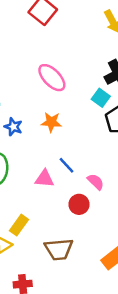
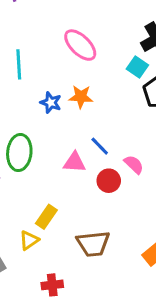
blue star: (13, 127) -> (51, 103), moved
red circle: (79, 204) -> (109, 181), moved

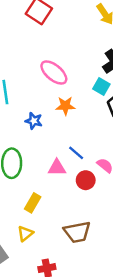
orange star: (81, 97) -> (65, 106), moved
yellow rectangle: (46, 217) -> (33, 203), moved

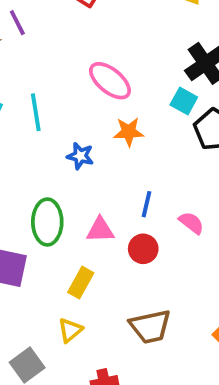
blue line: (76, 153) -> (147, 204), turned 63
pink triangle: (57, 168) -> (100, 230), moved
red circle: (86, 180) -> (143, 249), moved

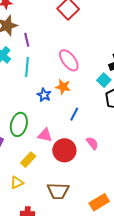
purple line: (17, 23) -> (27, 40), moved
orange star: (129, 132) -> (63, 87), moved
blue line: (147, 204) -> (74, 114), moved
red circle: (143, 249) -> (64, 150), size x1.5

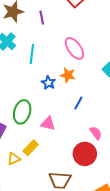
purple line: (27, 40) -> (42, 18), moved
red circle: (64, 150) -> (85, 154), moved
yellow triangle: (17, 183) -> (14, 159), moved

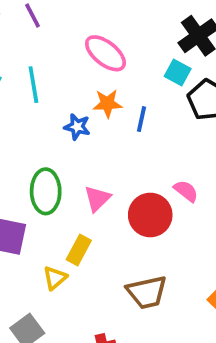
blue line: (78, 103) -> (142, 119), moved
pink triangle: (48, 123) -> (97, 199), turned -42
red circle: (85, 154) -> (150, 215), moved

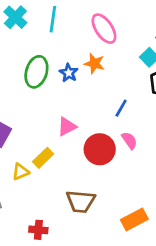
cyan line: (33, 85) -> (53, 19), moved
blue line: (142, 119) -> (121, 108), moved
green ellipse: (46, 191) -> (36, 72), moved

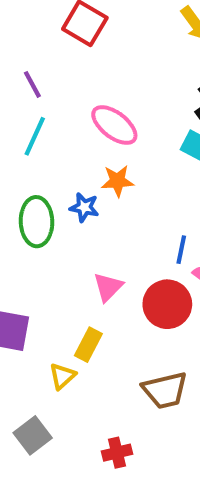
cyan line: (53, 19) -> (35, 136), turned 35
blue line: (121, 108) -> (181, 250), moved

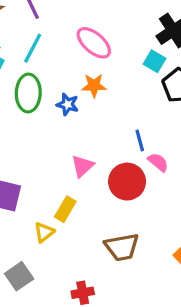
green ellipse: (37, 222) -> (28, 93), moved
blue line: (181, 250) -> (140, 140), turned -30

